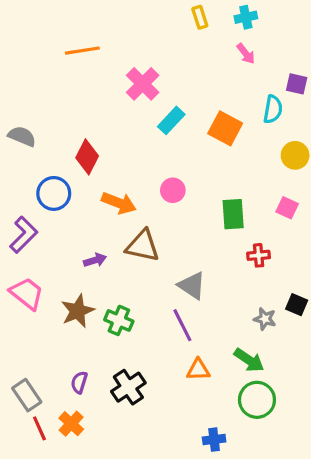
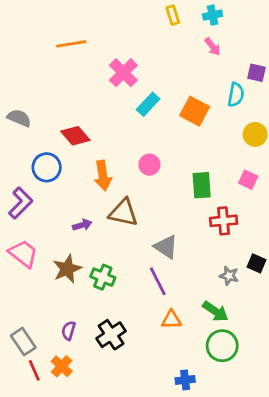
red diamond: (87, 157) -> (75, 136), turned -68
orange arrow: (119, 203) -> (103, 176), turned 60
red cross: (259, 255) -> (224, 221), size x1.4

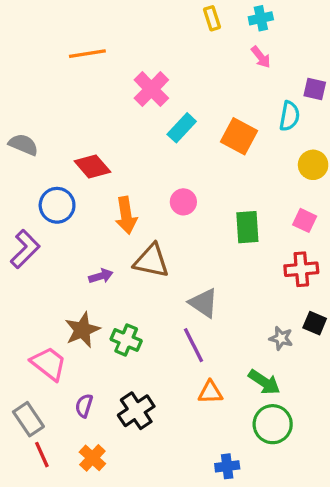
red cross: (224, 221) -> (301, 269), moved
pink trapezoid: (23, 254) -> (49, 364), moved
orange cross: (62, 366) -> (92, 458), moved

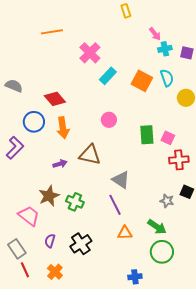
cyan cross: (261, 18) -> (165, 49), moved
cyan semicircle: (289, 116) -> (167, 78), moved, turned -30
orange arrow: (126, 215) -> (63, 128), moved
pink square: (305, 220) -> (168, 138), moved

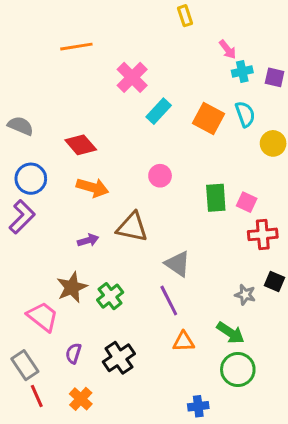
blue circle: (34, 122) -> (31, 179), moved
orange arrow: (63, 128) -> (92, 187), turned -65
green cross: (75, 202) -> (110, 296), turned 30

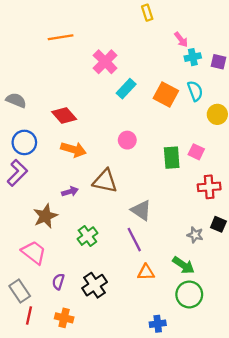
pink square: (247, 202) -> (196, 152), moved
brown star: (72, 287) -> (45, 216), moved
red line: (37, 396) -> (29, 316), turned 36
orange cross: (81, 399) -> (64, 318), turned -30

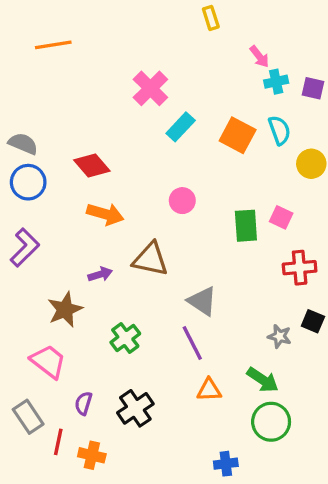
orange line: (61, 37) -> (53, 45), moved
blue circle: (24, 142) -> (28, 182), moved
red line: (29, 316) -> (58, 442), moved

